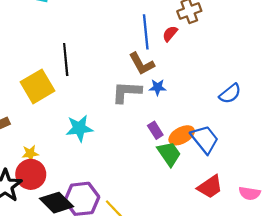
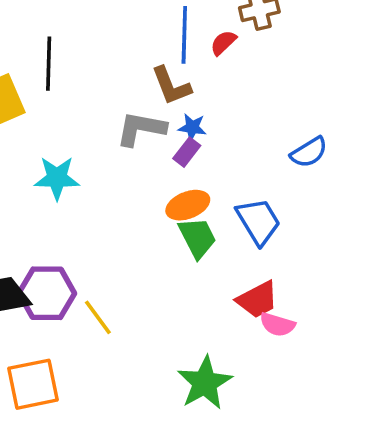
purple rectangle: (155, 130) -> (187, 152), moved, turned 63
orange ellipse: (182, 135) -> (188, 205), moved
pink semicircle: (250, 193) -> (277, 324), moved

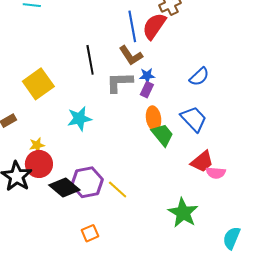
red semicircle: (223, 43) -> (154, 26), size x1.8
black line: (49, 64) -> (90, 60), moved
blue semicircle: (309, 152) -> (199, 77), moved
orange ellipse: (188, 205) -> (154, 118), turned -65
orange square: (33, 384) -> (90, 233), size x0.6

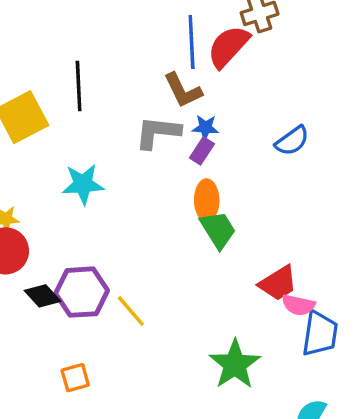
black line: (90, 60) -> (79, 86), moved
blue trapezoid: (194, 119) -> (320, 334), moved, turned 44
black diamond: (64, 188) -> (42, 296), size x0.7

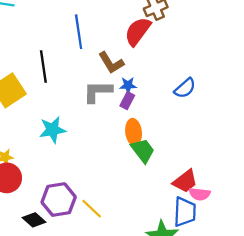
blue line: (192, 42) -> (79, 32), moved
black diamond: (42, 296) -> (34, 220), moved
blue trapezoid: (320, 334) -> (185, 212), moved

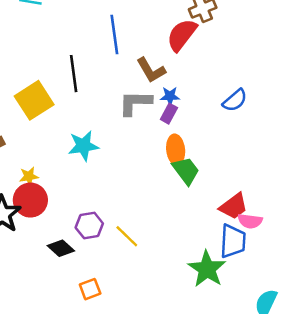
purple hexagon: (59, 200) -> (89, 226), size x0.7

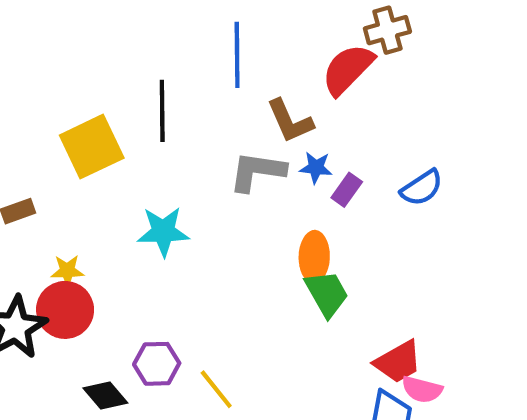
purple rectangle: (169, 114) -> (347, 190), moved

